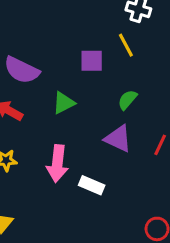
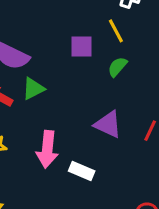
green semicircle: (127, 100) -> (117, 67), moved
green triangle: (64, 103) -> (33, 89), moved

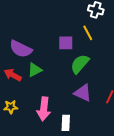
green semicircle: (117, 67) -> (80, 64), moved, size x1.5
white rectangle: (82, 171) -> (66, 123), turned 70

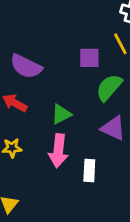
green triangle: (35, 70) -> (61, 114), moved

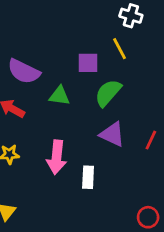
green triangle: (61, 114) -> (59, 96), moved, turned 35

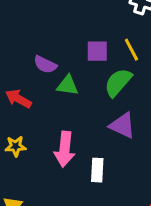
yellow line: (119, 49) -> (131, 50), moved
purple semicircle: (24, 71) -> (45, 65), moved, size x0.7

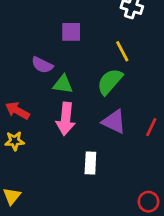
purple square: (97, 51) -> (71, 32), moved
red arrow: (18, 99) -> (17, 111), moved
pink arrow: (65, 149) -> (66, 119), moved

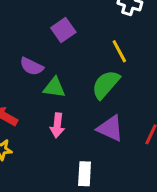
purple square: (71, 32) -> (63, 30), turned -35
pink arrow: (66, 119) -> (57, 125), size x0.7

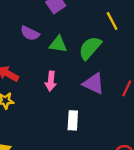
yellow line: (119, 51) -> (112, 21), moved
green triangle: (54, 88) -> (58, 44), moved

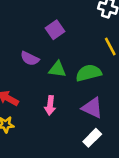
green semicircle: (90, 48) -> (89, 73), turned 35
white rectangle: (73, 120) -> (92, 138), moved, turned 42

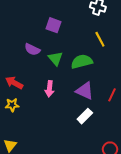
purple square: (55, 30) -> (53, 25), turned -35
green triangle: (57, 69) -> (56, 59), turned 42

